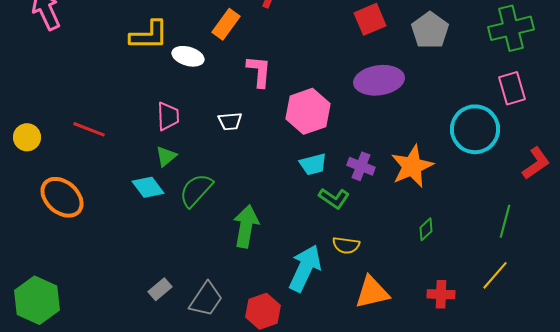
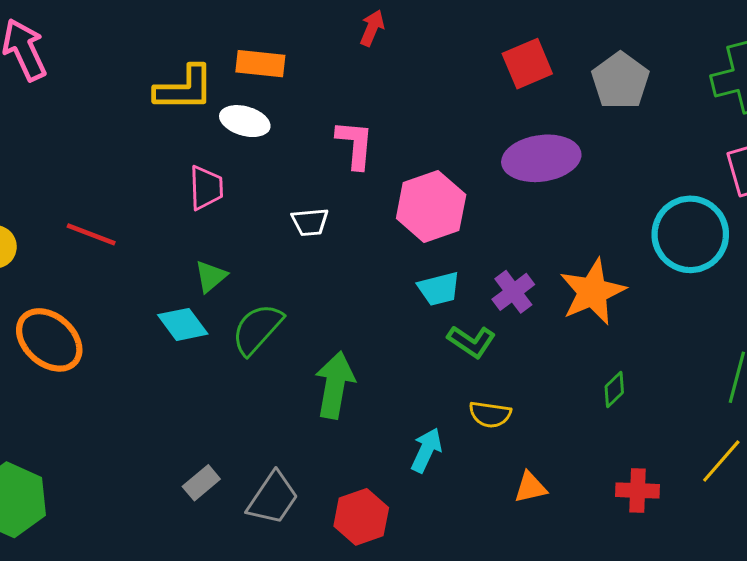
orange rectangle: (226, 24) -> (260, 64), moved, turned 60
pink trapezoid: (168, 116) -> (206, 188), moved
purple cross: (361, 166) -> (513, 292), turned 32
cyan arrow: (305, 268) -> (426, 450), size x0.6
orange triangle: (372, 292) -> (530, 487), size x0.6

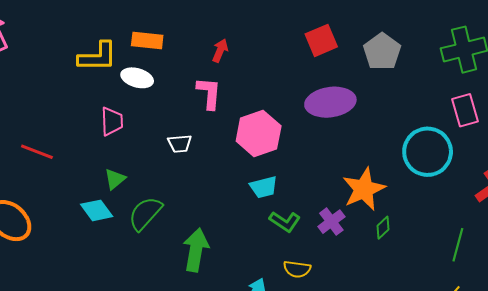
red arrow: (372, 28) -> (220, 51), moved
purple cross: (513, 292) -> (331, 222), moved
green diamond: (614, 390) -> (383, 228), moved

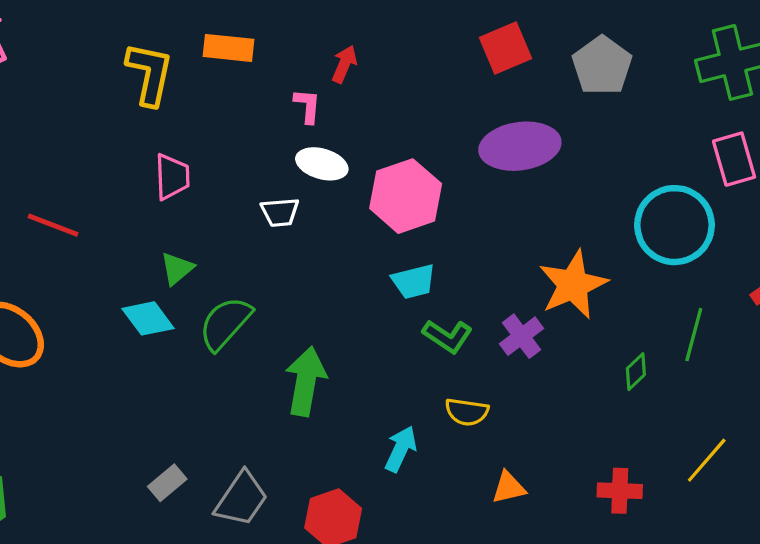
yellow L-shape: (98, 57) -> (150, 74), turned -78
white ellipse: (137, 78) -> (322, 164), moved
pink L-shape: (209, 93) -> (307, 106), moved, size x0.7
green diamond: (383, 228) -> (636, 372), moved
green line: (458, 245) -> (694, 335), moved

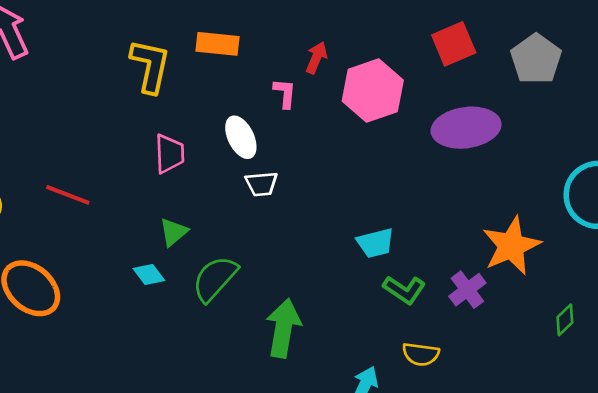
white ellipse: (322, 164) -> (241, 137), moved, turned 48
pink hexagon: (406, 196) -> (373, 91), moved
cyan diamond: (148, 318) -> (149, 275), size x0.7

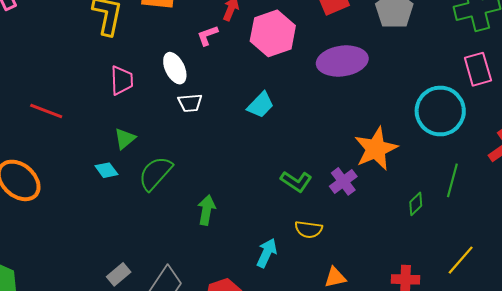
pink L-shape: (285, 93) -> (207, 35), turned -115
cyan trapezoid: (375, 243) -> (261, 105), moved, turned -32
green arrow: (283, 328) -> (206, 210), size x0.7

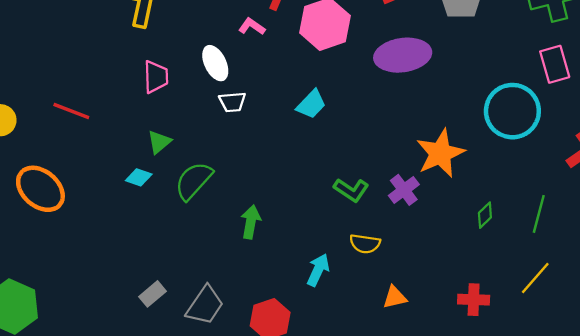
pink L-shape: (207, 35) -> (252, 27), turned 55
cyan diamond: (106, 170) -> (139, 177), turned -35
green line: (452, 180) -> (539, 214), moved

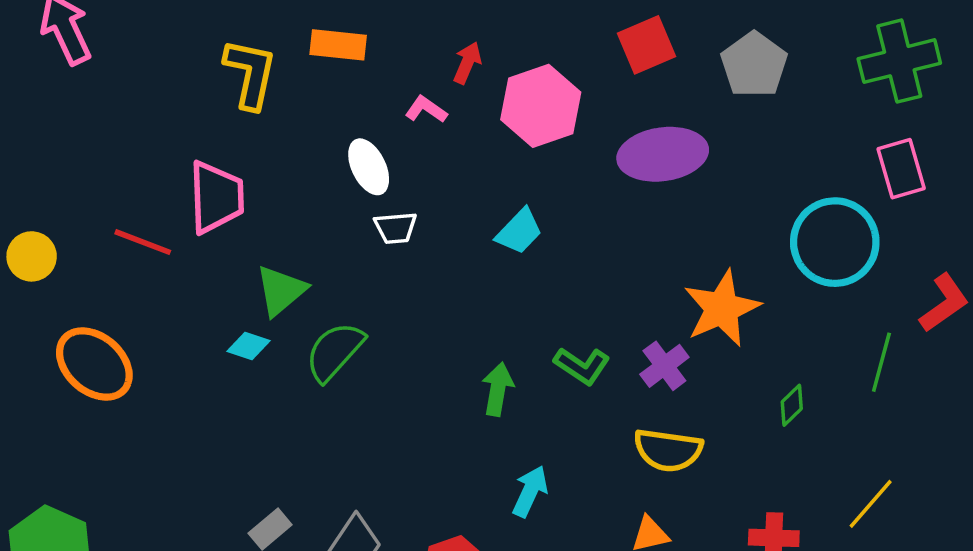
pink trapezoid: (156, 77) -> (216, 197), moved, size x1.4
green triangle: (159, 142) -> (281, 291), size x1.4
green line: (539, 214) -> (881, 362), moved
green arrow: (251, 222) -> (498, 389), moved
yellow semicircle: (365, 244) -> (668, 450), moved, size x1.4

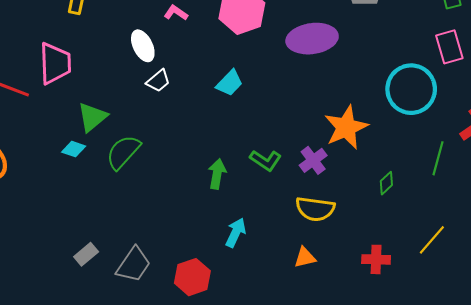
white trapezoid: (396, 228) -> (158, 81), turned -35

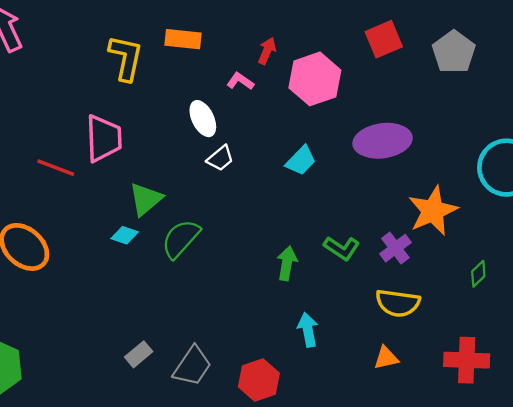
purple ellipse: (312, 39) -> (383, 141), moved
cyan arrow: (236, 233) -> (308, 330), turned -36
red cross: (376, 259) -> (467, 360), size x1.4

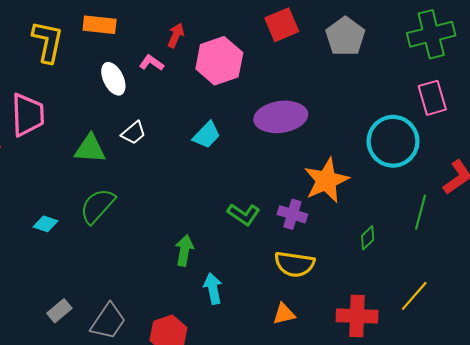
white ellipse: (203, 119) -> (113, 79), moved
green triangle: (146, 199) -> (90, 149), moved, turned 44
cyan diamond: (125, 235) -> (46, 224), moved
purple cross: (395, 248) -> (292, 214), turned -36
green arrow: (287, 263) -> (184, 250), moved

